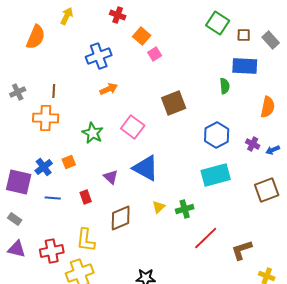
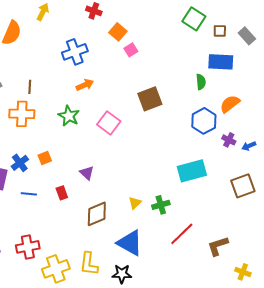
orange semicircle: (268, 107) -> (230, 104), moved, turned -140
green star: (93, 133) -> (69, 116), moved
blue hexagon: (217, 135) -> (204, 121), moved
blue triangle: (146, 168) -> (130, 243), moved
yellow L-shape: (86, 240) -> (89, 264), moved

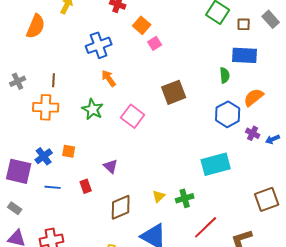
gray rectangle: (247, 36) -> (271, 19), moved
orange arrow: (85, 85) -> (109, 78), turned -102
orange square: (45, 158) -> (69, 151), turned 32
brown square: (243, 186) -> (267, 199), moved

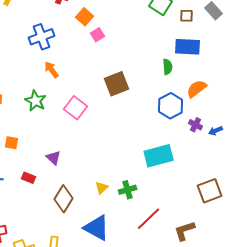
red rectangle: (86, 186) -> (29, 178), turned -48
brown diamond: (121, 207) -> (64, 199), turned -36

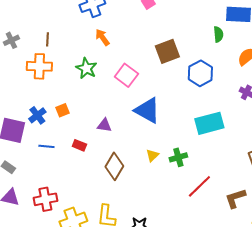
blue hexagon: (171, 106) -> (200, 73), moved
orange square: (12, 143) -> (62, 110), turned -32
purple triangle: (54, 158) -> (104, 125), turned -35
blue triangle: (97, 228) -> (147, 110), moved

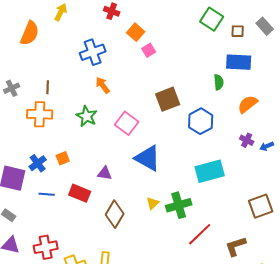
red rectangle: (79, 145) -> (80, 193), size x1.5
green cross: (178, 157) -> (179, 205), size x1.4

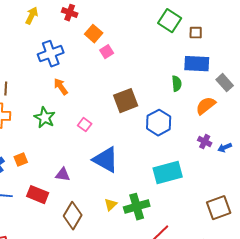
yellow arrow: (61, 12) -> (32, 16), moved
gray rectangle: (265, 26) -> (225, 83), moved
pink square: (127, 123) -> (85, 125), size x0.6

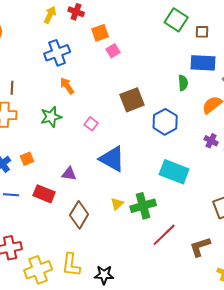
yellow arrow: (32, 16) -> (50, 15), moved
orange square: (94, 34) -> (100, 33), turned 30
green star: (45, 118) -> (51, 117), turned 30
cyan rectangle: (168, 173) -> (174, 172), turned 36

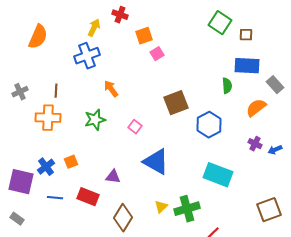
yellow arrow: (50, 15) -> (94, 28), moved
blue cross: (57, 53) -> (87, 56), moved

